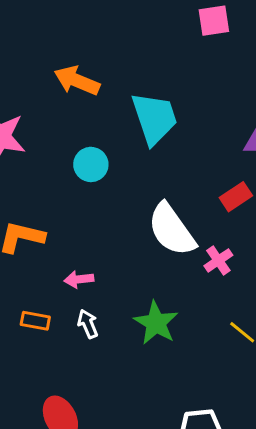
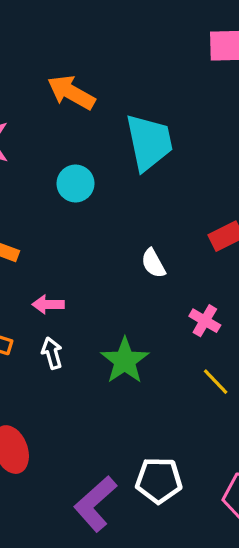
white semicircle: (172, 230) -> (153, 263), size x0.5
pink cross: (218, 260) -> (205, 321), moved, turned -32

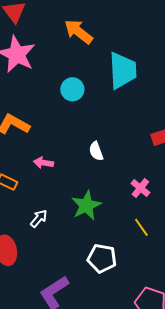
white semicircle: (153, 263) -> (96, 151), moved
white arrow: (52, 353) -> (39, 219), moved, turned 48
white pentagon: (159, 480) -> (102, 258), moved

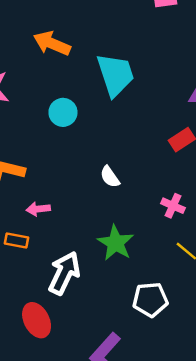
pink arrow: (44, 163) -> (38, 209), moved
white arrow: (39, 219) -> (64, 273), size x1.8

